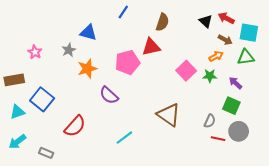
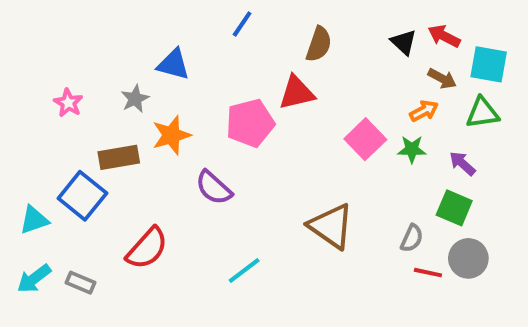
brown rectangle: (14, 80) -> (119, 157), moved
gray rectangle: (46, 153) -> (80, 283), moved

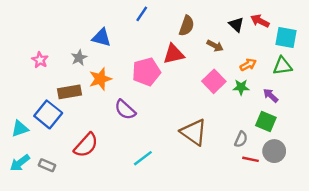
brown arrow: (442, 79) -> (215, 46), moved

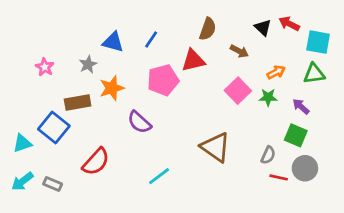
blue line: (142, 14) -> (151, 39), moved

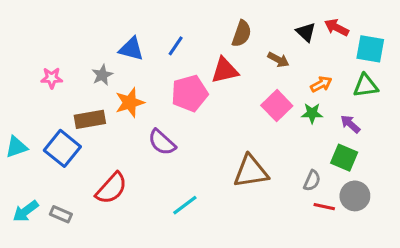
pink star: (45, 67) -> (52, 78), turned -30
cyan triangle: (22, 143) -> (16, 147), moved
brown triangle: (216, 147) -> (251, 171), turned -44

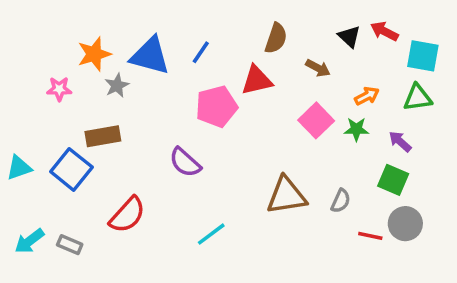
blue triangle: (131, 49) -> (150, 56), size x1.4
orange star: (130, 103) -> (94, 54), moved
gray semicircle: (312, 181) -> (341, 201), moved

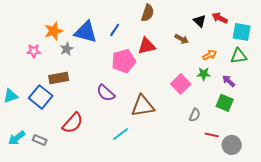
brown semicircle: (276, 38) -> (148, 13), moved
pink square: (316, 120) -> (181, 84), moved
brown triangle: (286, 196) -> (143, 106), moved
gray circle: (405, 224) -> (232, 145), moved

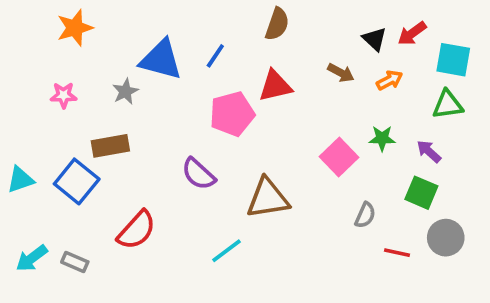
red arrow: (220, 18) -> (412, 33), turned -63
orange star: (54, 31) -> (75, 28), moved
orange arrow: (210, 55) -> (390, 80), moved
gray circle: (232, 145) -> (446, 238), moved

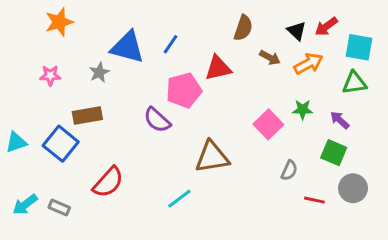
brown semicircle: (277, 24) -> (243, 28), moved
orange arrow: (390, 80) -> (308, 64), size x1.4
purple semicircle: (198, 174) -> (157, 120), moved

